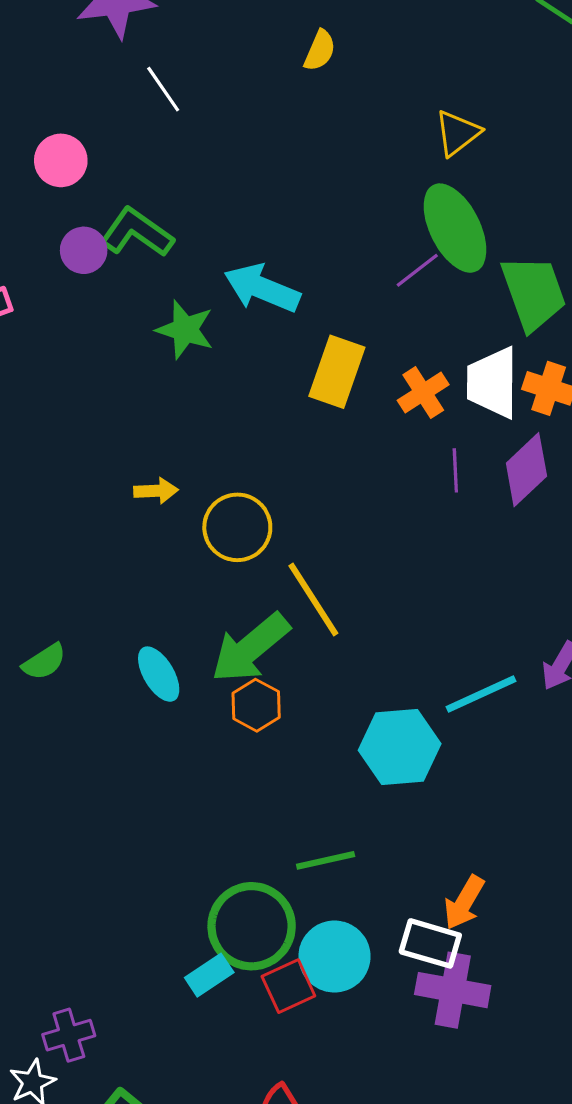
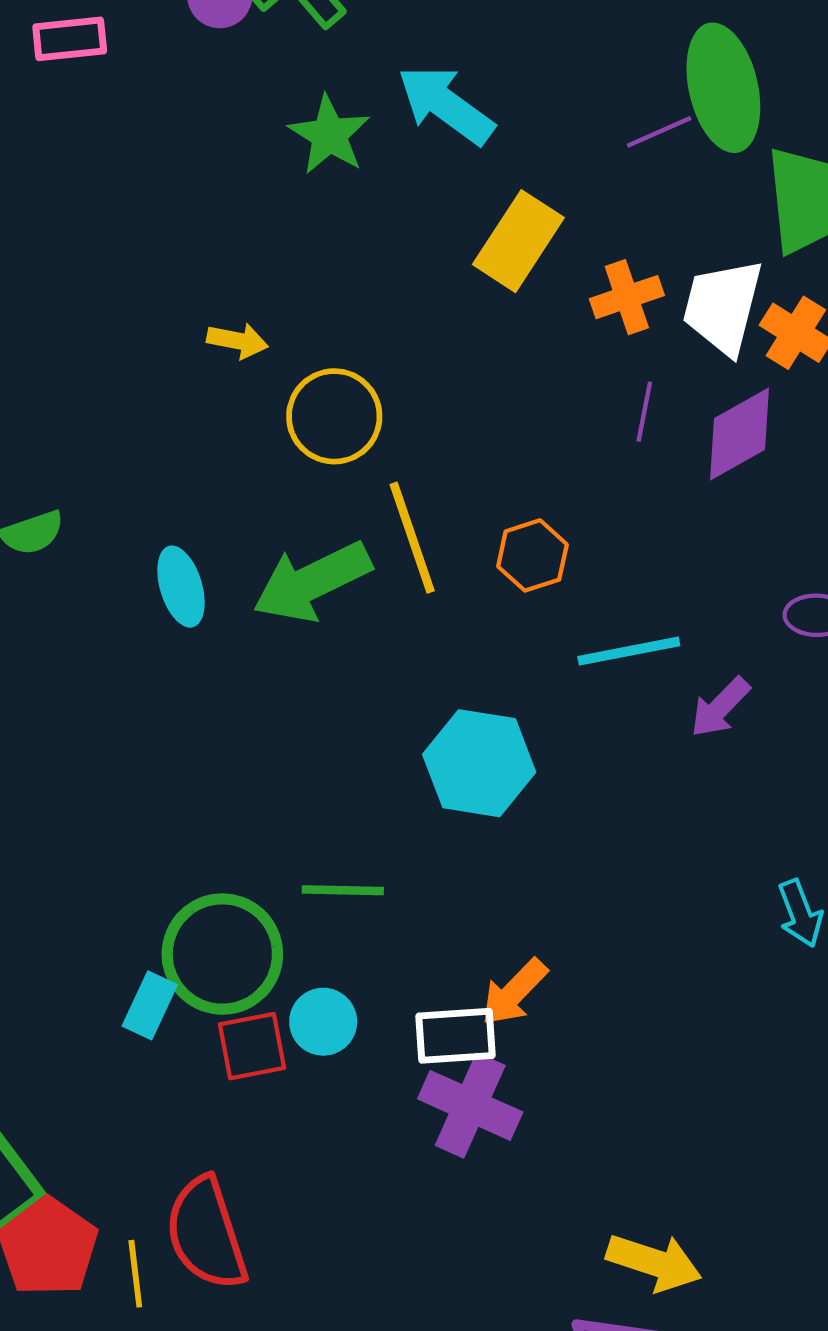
cyan line: (481, 694) -> (629, 651), moved
orange hexagon: (256, 705) -> (532, 555), moved
white rectangle: (430, 943) -> (456, 1036), turned -34
cyan circle: (334, 957) -> (323, 1022), size x0.7
cyan rectangle: (209, 975) -> (150, 1005), turned -45

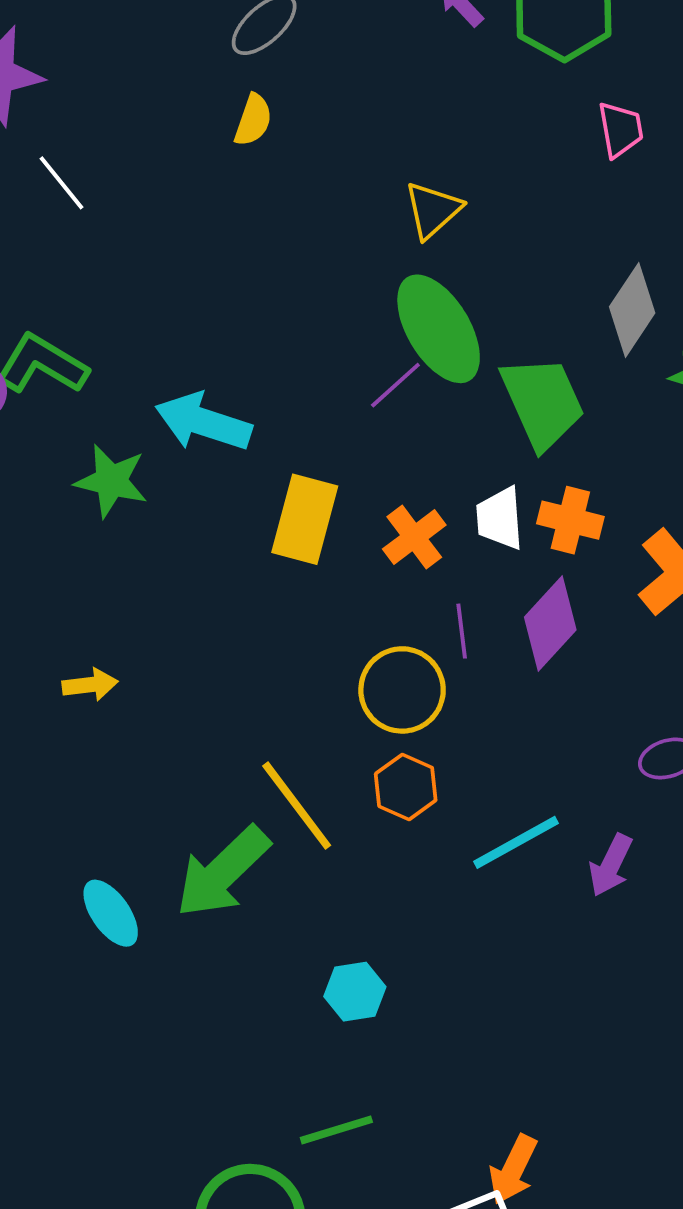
white trapezoid: (723, 307) -> (500, 518), size x0.7
yellow circle: (334, 416) -> (402, 690), moved
cyan hexagon: (479, 763) -> (355, 992), moved, size x0.6

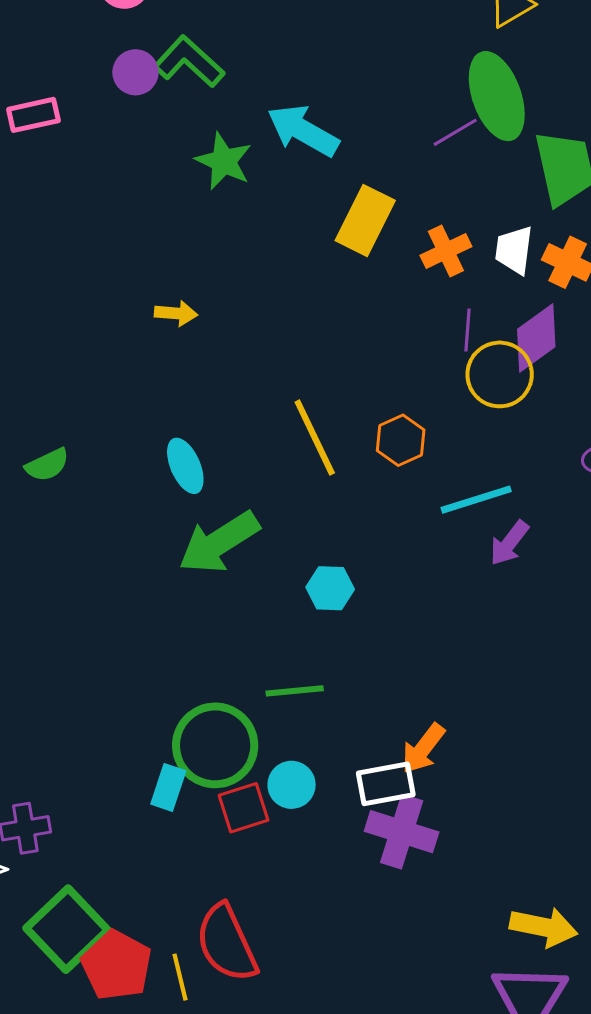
yellow circle: (402, 690) -> (500, 374), moved
purple arrow: (611, 865) -> (509, 543), moved
green arrow: (223, 872) -> (219, 542), moved
cyan ellipse: (111, 913) -> (185, 466), moved

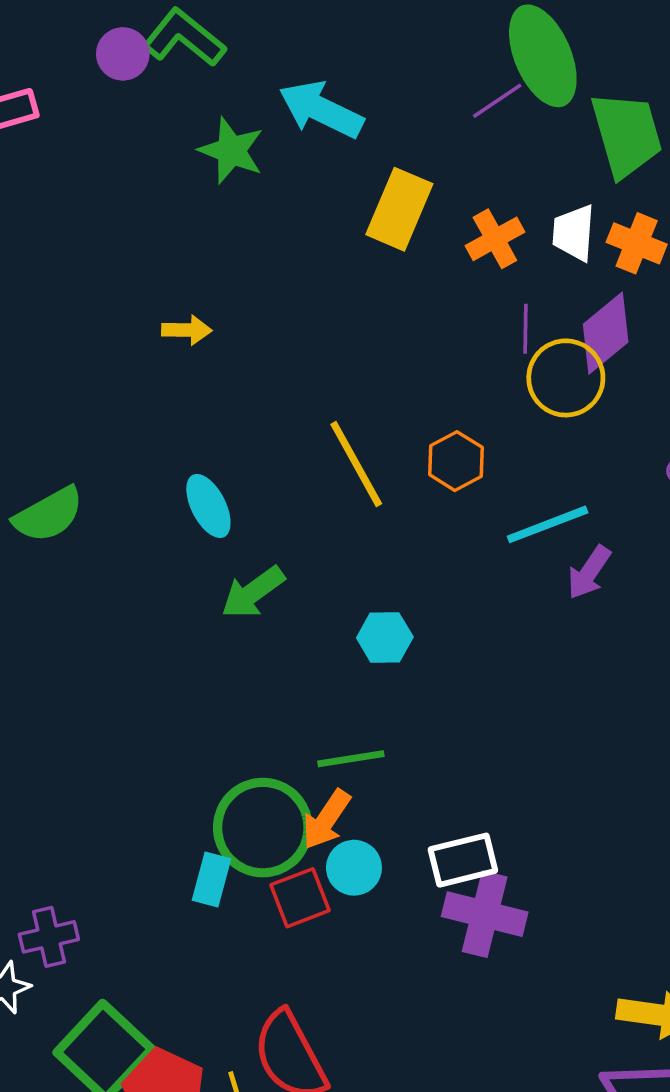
green semicircle: (47, 465) -> (49, 515), size x1.4
green arrow: (219, 542) -> (253, 592), size x0.7
orange arrow: (423, 749) -> (326, 819), moved

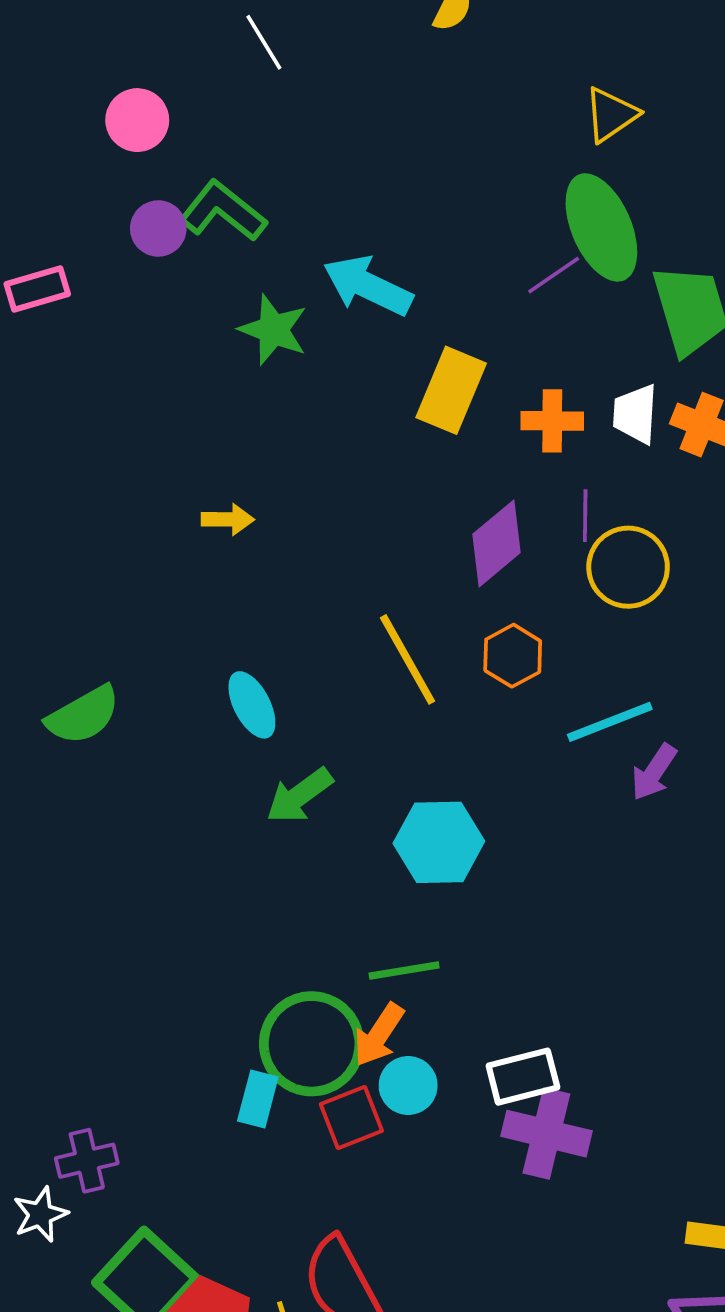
orange cross: (495, 239) -> (552, 421), turned 30
purple diamond: (606, 333) -> (496, 543), moved
cyan hexagon: (385, 637) -> (439, 842), size x1.5

